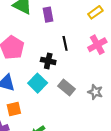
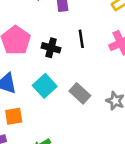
black cross: (48, 61) -> (51, 48), moved

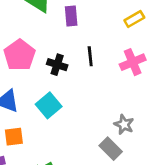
gray rectangle: (80, 93) -> (111, 149), moved

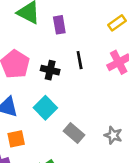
gray star: (124, 124) -> (113, 135), moved
gray rectangle: (111, 149) -> (74, 133), moved

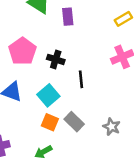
black line: (80, 60) -> (81, 79), moved
orange square: (16, 139) -> (50, 122), moved, turned 30

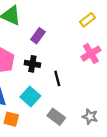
purple rectangle: (68, 17) -> (38, 36), moved, turned 49
orange square: (50, 122) -> (11, 119), moved

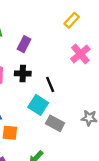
cyan square: (30, 97) -> (38, 105), moved

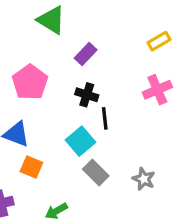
black cross: (23, 74) -> (87, 95), moved

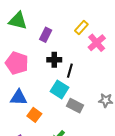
yellow rectangle: (159, 41) -> (81, 27), moved
black line: (105, 118) -> (70, 71), turned 40
orange square: (31, 167) -> (34, 115), turned 32

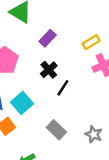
black cross: (54, 60) -> (49, 70), turned 32
cyan square: (59, 89) -> (22, 103), moved

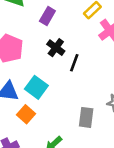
gray rectangle: (56, 130) -> (86, 117), moved, turned 66

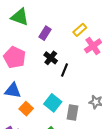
cyan square: (36, 87) -> (53, 103), moved

